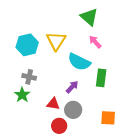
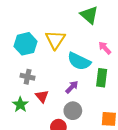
pink arrow: (95, 42) -> (105, 48), moved
green star: (22, 95) -> (20, 105), moved
red triangle: (53, 104) -> (42, 96), moved, turned 40

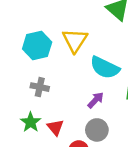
red triangle: (42, 96) -> (55, 127), moved

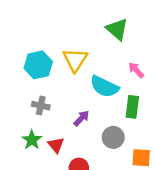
purple arrow: (96, 100) -> (81, 118), moved
gray circle: (97, 130) -> (113, 137), moved

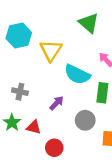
cyan hexagon: (38, 65) -> (19, 36), moved
red triangle: (56, 145) -> (34, 127), turned -35

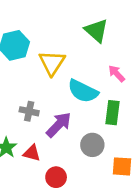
gray cross: (20, 92) -> (29, 111), moved
purple arrow: (57, 103) -> (59, 125), size x1.5

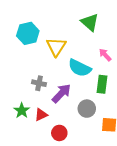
red triangle: (32, 153) -> (41, 115), turned -40

